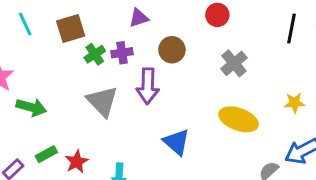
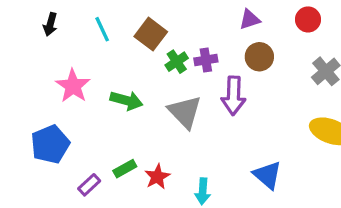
purple triangle: (139, 18) -> (250, 19), moved
brown square: (71, 29) -> (151, 34), turned -36
green arrow: (31, 107) -> (126, 101), moved
blue triangle: (176, 142) -> (267, 175), moved

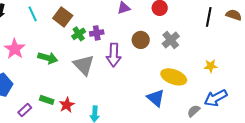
brown circle: (259, 57) -> (141, 40), moved
green rectangle: (125, 169) -> (47, 100), turned 48
blue triangle: (267, 175) -> (156, 98), moved

